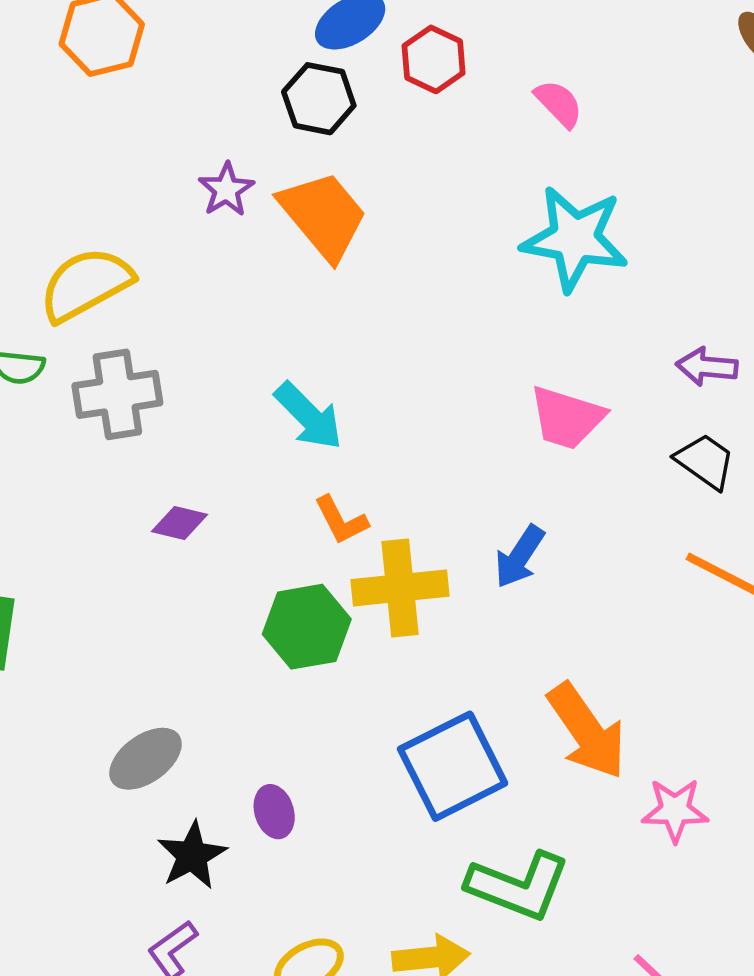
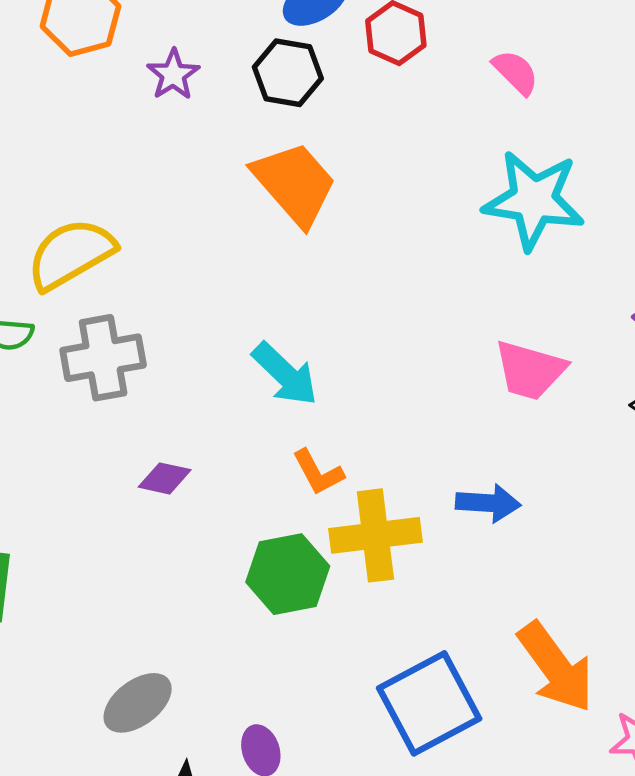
purple star: (226, 190) -> (173, 75), moved
blue arrow: (520, 557) -> (488, 503), turned -118

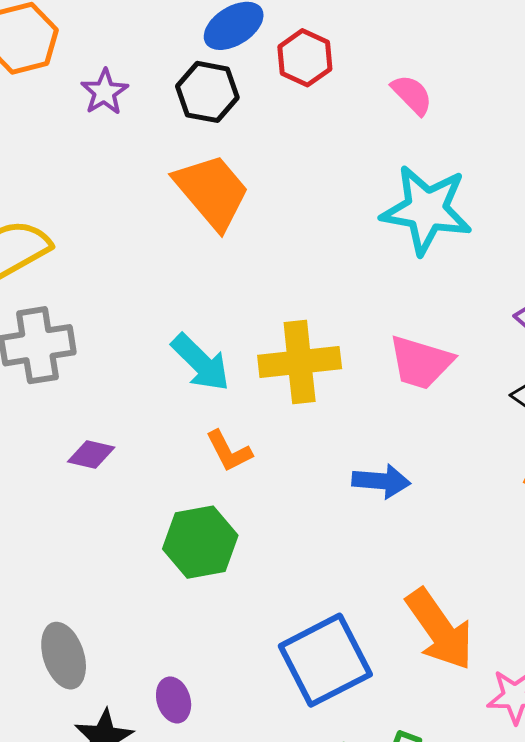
yellow cross: (375, 535) -> (300, 362), moved
gray ellipse: (138, 703) -> (64, 656), turned -72

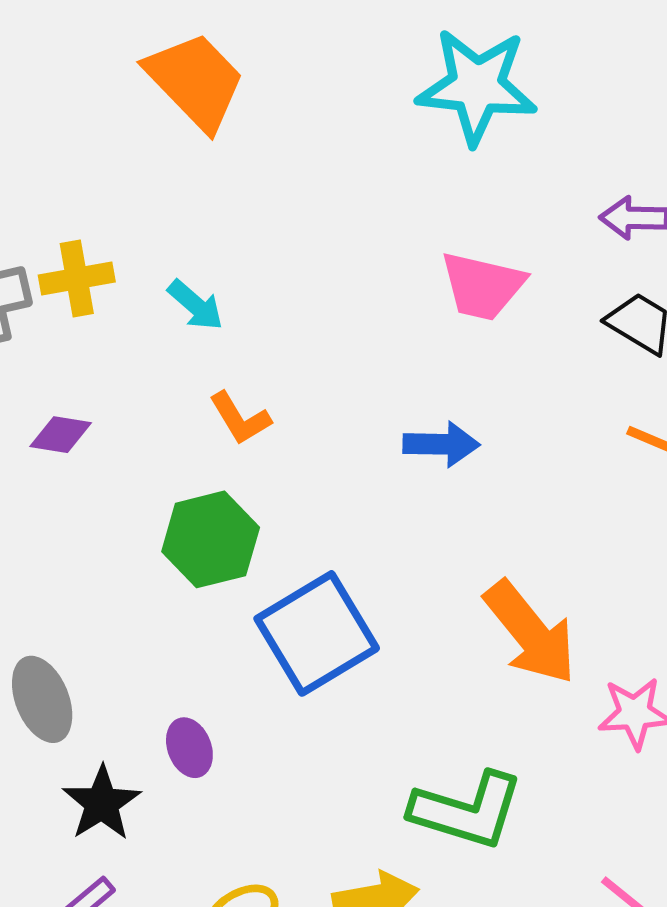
yellow cross: (300, 362) -> (77, 278), moved, size x0.7
cyan arrow: (201, 363) -> (195, 305), size x0.7
blue square: (325, 660) -> (317, 633), moved

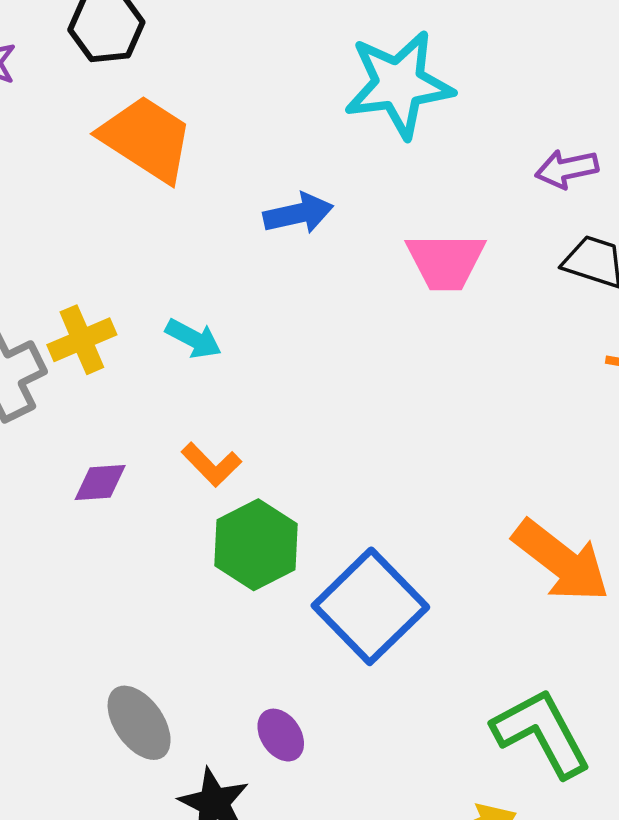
orange L-shape: (240, 418) -> (211, 464), moved
blue arrow: (441, 444) -> (298, 214), moved
green L-shape: (467, 810) -> (542, 733), turned -122

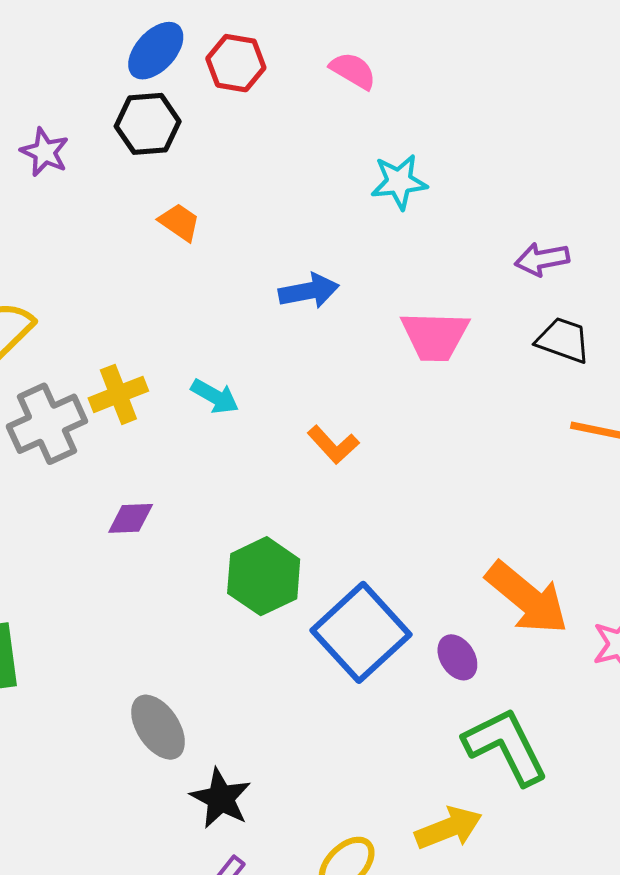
cyan star: (399, 84) -> (399, 182), size x0.6
orange trapezoid: (146, 139) -> (179, 222), size x0.5
orange L-shape: (211, 464) -> (333, 445), moved
purple ellipse: (281, 735) -> (457, 657), moved

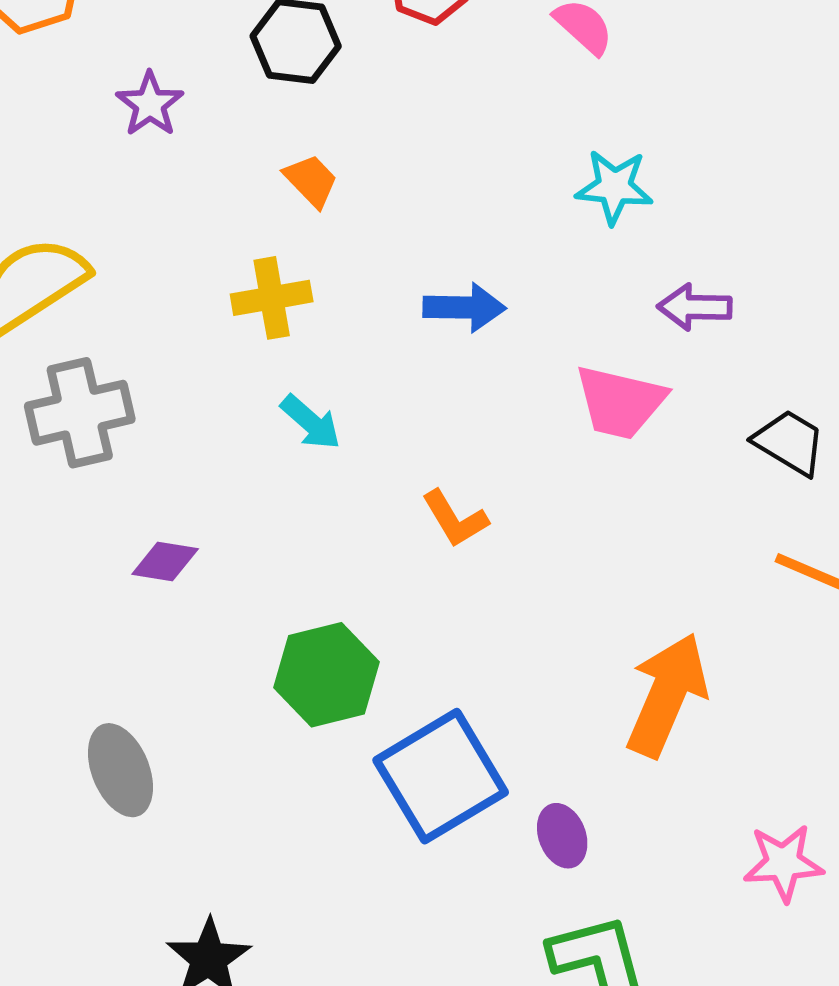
purple star: (45, 152) -> (150, 104), moved
purple arrow: (542, 259) -> (695, 307), moved
yellow cross: (118, 394) -> (272, 298), moved
orange arrow: (527, 598) -> (667, 695), moved, turned -118
gray ellipse: (158, 727) -> (120, 770), moved

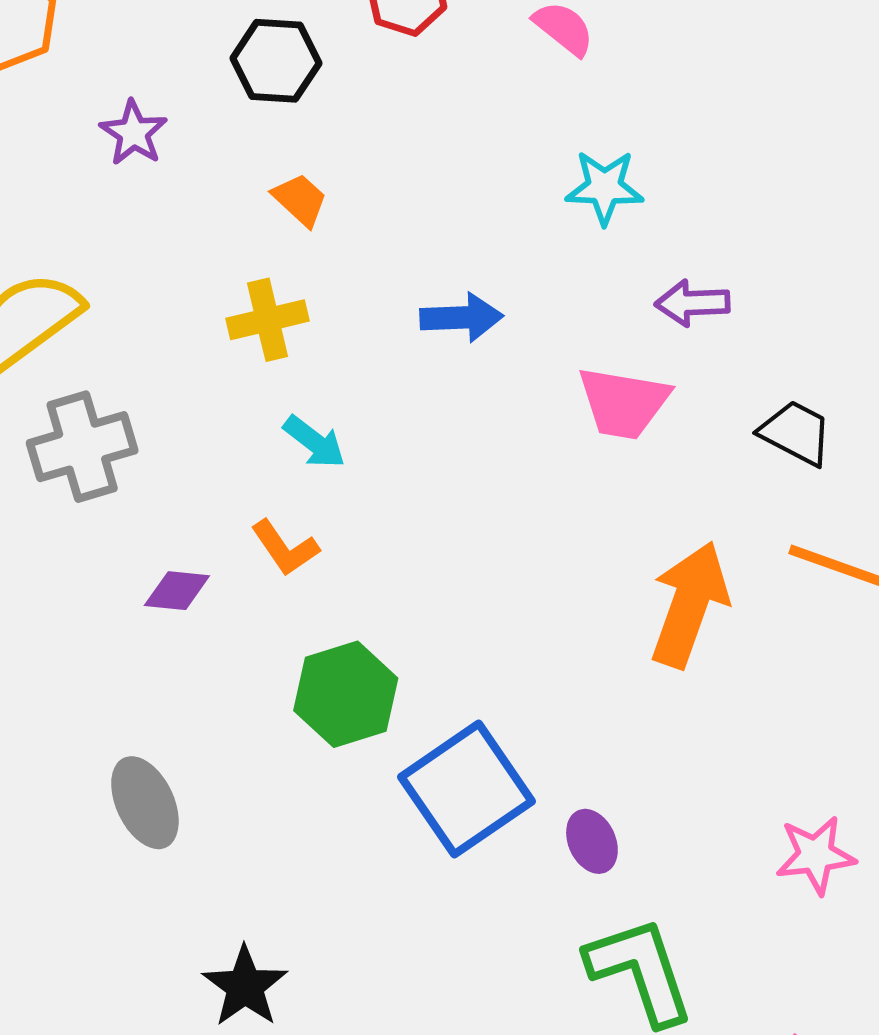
orange L-shape: (455, 519) -> (285, 548), moved
orange arrow: (667, 695) -> (689, 605), moved

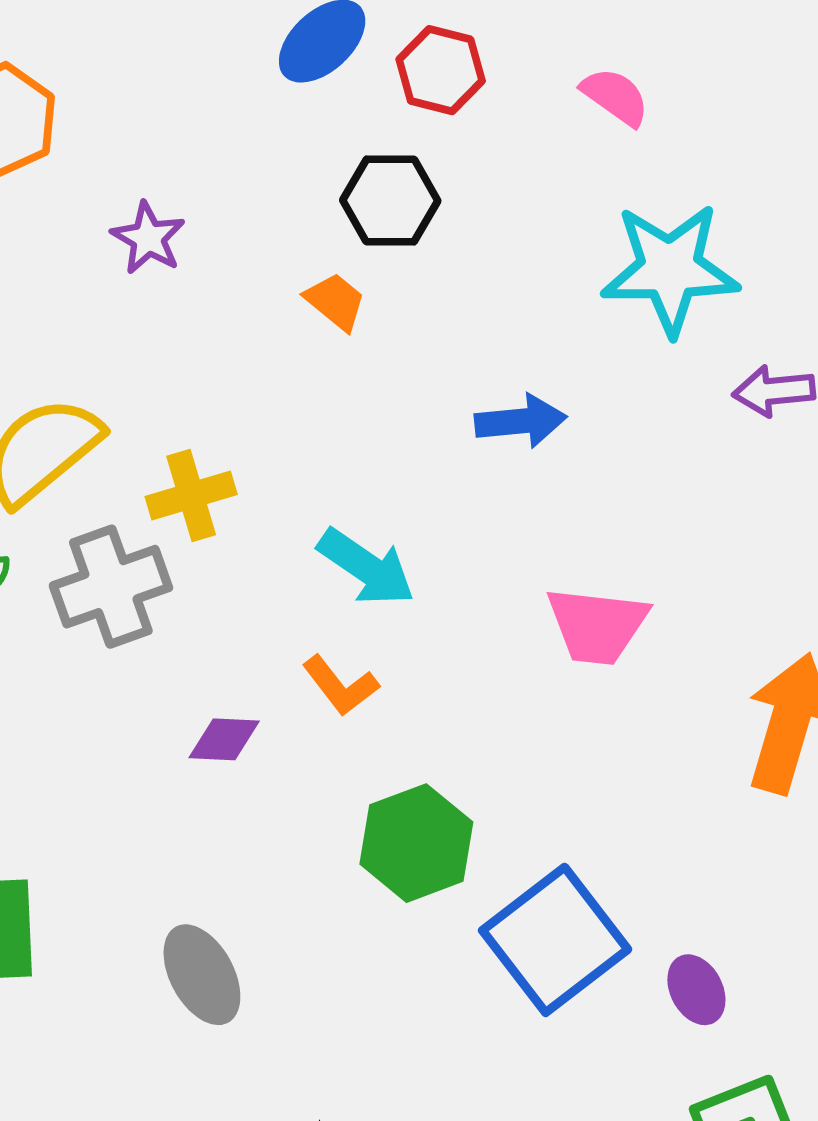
black hexagon: (276, 61) -> (390, 201), moved
cyan star: (604, 187) -> (670, 269), size x1.6
yellow cross: (268, 320) -> (191, 495), moved
pink trapezoid: (623, 403) -> (597, 625), moved
cyan arrow: (314, 442) -> (366, 567), size x1.4

